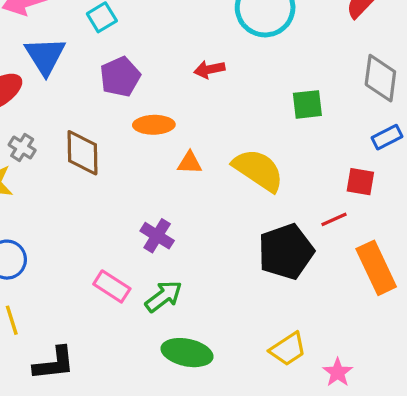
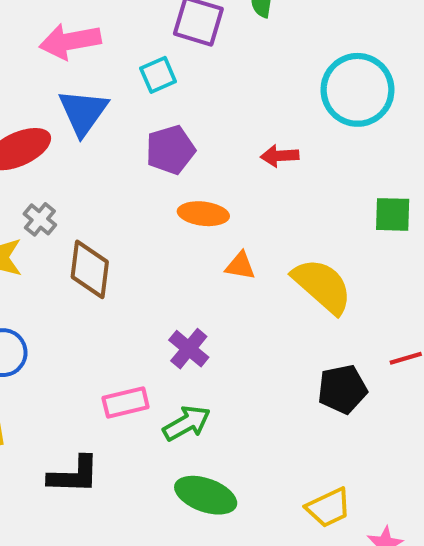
brown diamond: (82, 153) -> (90, 269), moved
black pentagon: (286, 252) -> (342, 389), size x0.7
pink rectangle: (112, 286) -> (126, 402), turned -54
black L-shape: (54, 364) -> (74, 475), moved

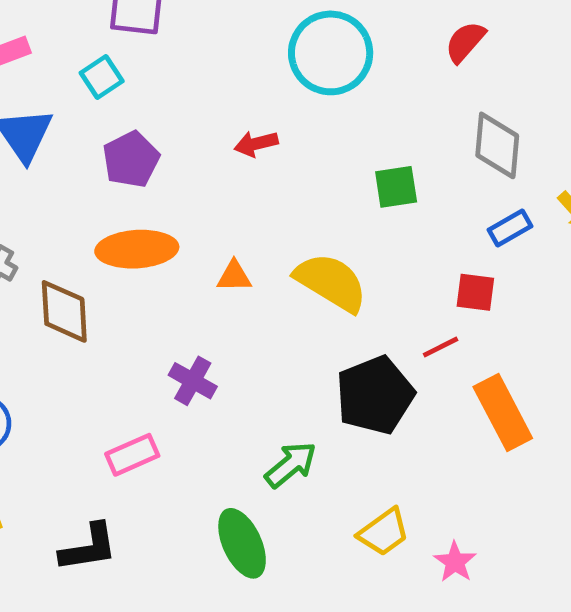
orange ellipse: (203, 214) -> (137, 249), moved, size x1.4
black pentagon: (342, 389) -> (375, 395), size x1.4
green arrow: (187, 423) -> (291, 465), moved
green ellipse: (206, 495) -> (242, 543), turned 56

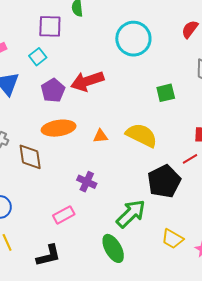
red arrow: (256, 144) -> (87, 81), moved, size x1.8
green arrow: (291, 465) -> (131, 214), size x1.4
yellow trapezoid: (384, 532) -> (172, 239), turned 70

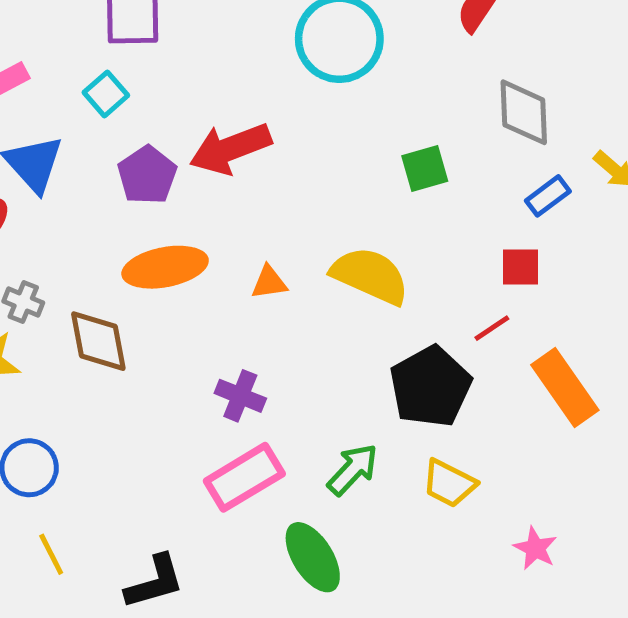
green arrow: (131, 214) -> (353, 470), size x0.7
pink rectangle: (64, 215) -> (244, 477), moved, size x1.4
yellow trapezoid: (172, 239) -> (449, 483), moved

